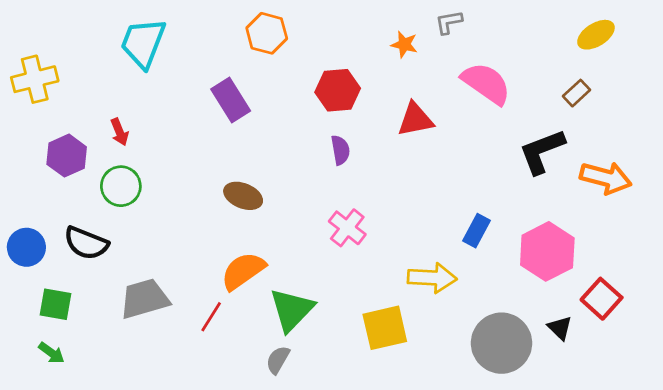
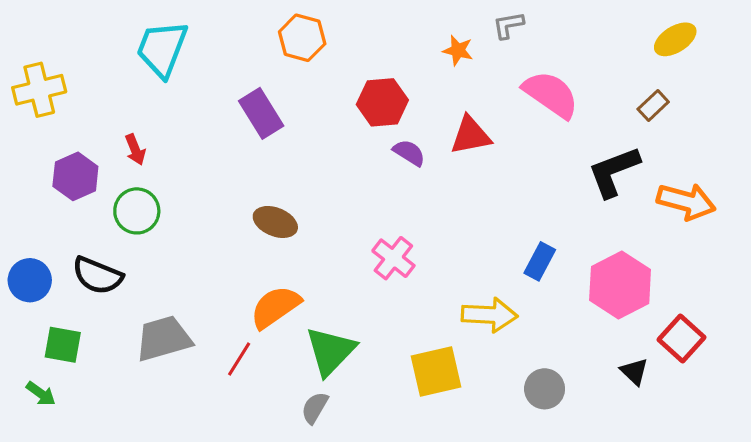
purple semicircle: (340, 150) -> (409, 153), moved, turned -48
gray circle: (501, 343) -> (545, 389), moved, size x0.6
green arrow: (51, 353) -> (41, 394), moved

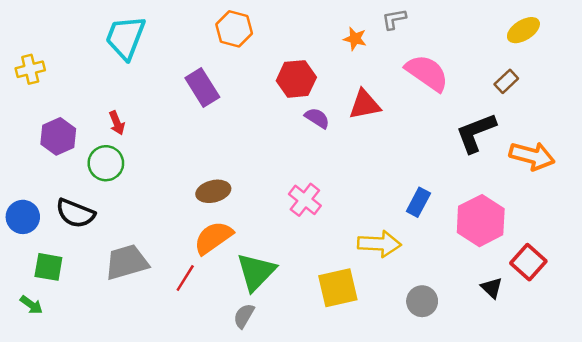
yellow cross: (39, 90) -> (30, 69), size x0.7
red arrow: (135, 150) -> (117, 123), moved
brown ellipse: (275, 222) -> (213, 191), moved, turned -36

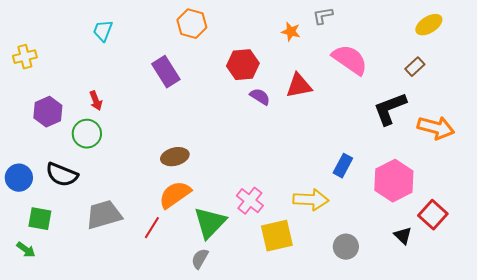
cyan trapezoid: (125, 37) -> (103, 31), size x0.6
pink cross: (305, 200) -> (250, 201), moved

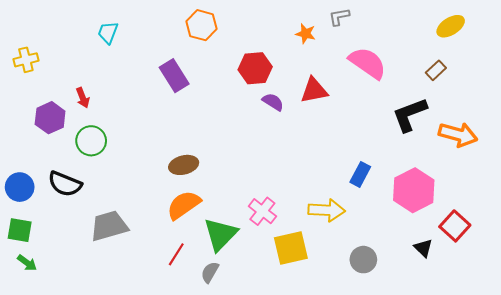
red arrow: (96, 101) -> (83, 98), moved
green square: (40, 219) -> (20, 230), moved
red line: (152, 228) -> (176, 254), moved

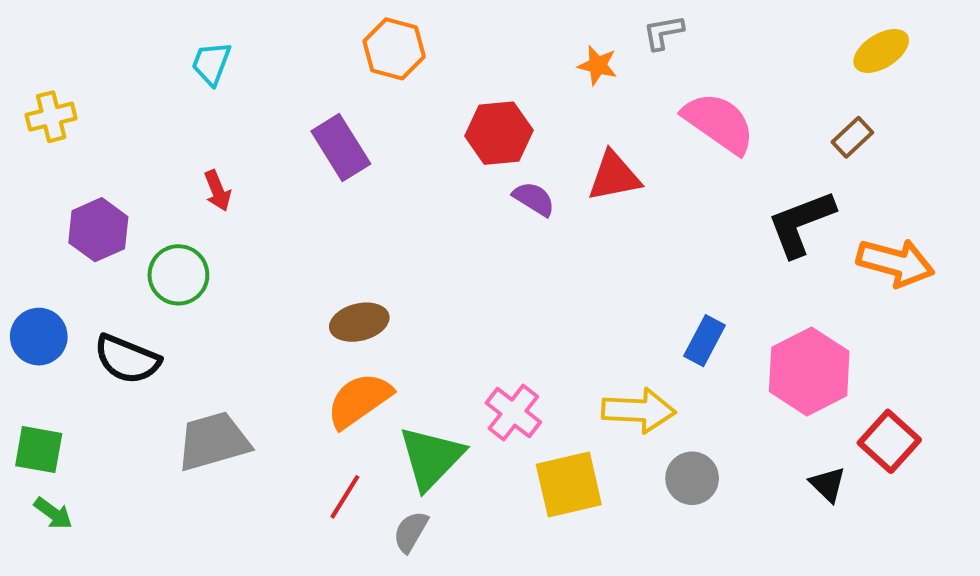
red arrow: (83, 98) -> (217, 191), moved
blue circle: (20, 187) -> (39, 337), moved
gray circle: (363, 260) -> (692, 478), moved

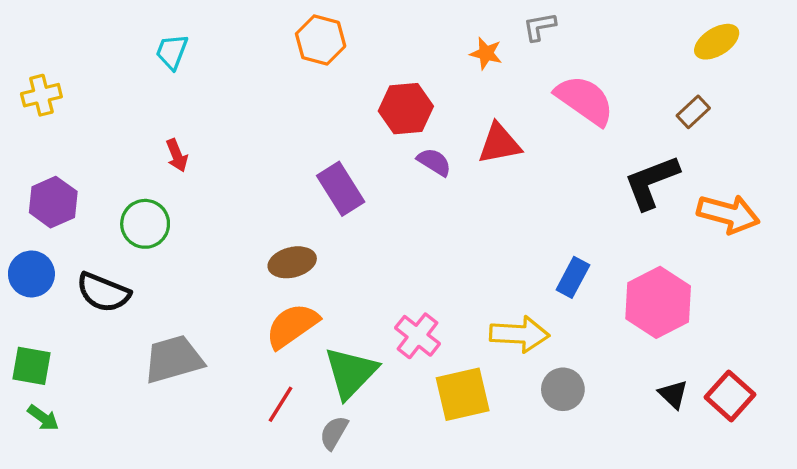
purple rectangle: (341, 148) -> (341, 189), moved
purple hexagon: (98, 230) -> (53, 202), moved
red square: (889, 441) -> (730, 396), moved

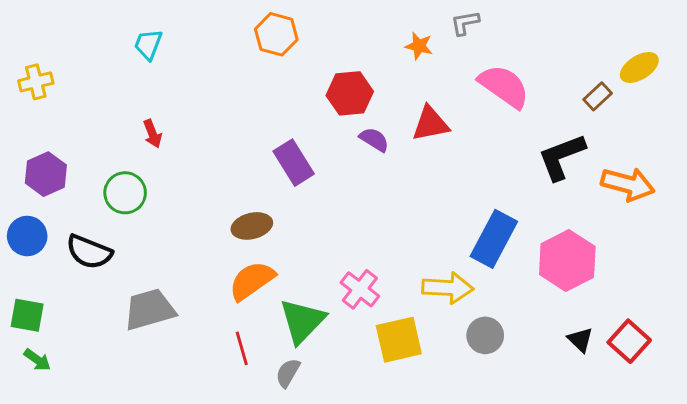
yellow ellipse: (717, 42) -> (639, 67), moved
blue rectangle: (573, 277) -> (494, 239), size x1.6
red line: (280, 404) -> (242, 348), turned -48

